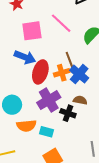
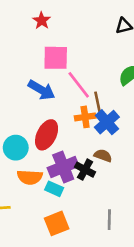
pink line: (61, 23) -> (79, 85), moved
red ellipse: (40, 72) -> (47, 135), moved
purple cross: (49, 100) -> (63, 167), moved

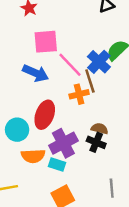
blue cross: (107, 122) -> (99, 62), moved
black cross: (85, 170) -> (96, 142), moved

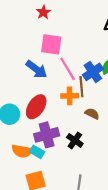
brown semicircle: (100, 129) -> (92, 114), moved
orange semicircle: (33, 156) -> (22, 151), moved

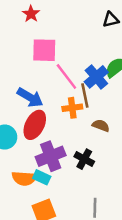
blue arrow: (36, 69) -> (30, 97), moved

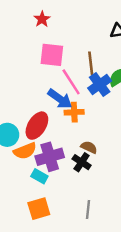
brown line: (85, 95) -> (91, 63), moved
blue arrow: (30, 97) -> (60, 99), moved
brown semicircle: (101, 126) -> (89, 147), moved
orange semicircle: (24, 178) -> (25, 151), moved, turned -30

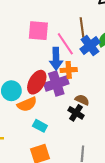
pink square: (52, 55) -> (38, 31), moved
blue arrow: (60, 99) -> (56, 59), turned 55
purple cross: (50, 157) -> (56, 84), moved

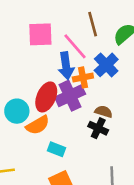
blue cross: (90, 46) -> (106, 65), moved

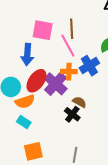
brown line: (93, 24) -> (72, 29), moved
blue arrow: (66, 66) -> (27, 55), moved
purple cross: (70, 96) -> (56, 84), turned -35
cyan rectangle: (57, 149) -> (24, 122), moved

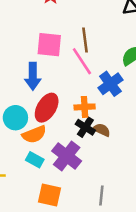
orange cross: (69, 72) -> (85, 107), moved
purple cross: (56, 84) -> (67, 156), moved
black cross: (72, 114) -> (85, 127), moved
orange square: (33, 151) -> (50, 195), turned 30

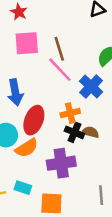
pink square: (49, 45) -> (27, 43), moved
purple cross: (67, 156) -> (61, 163), turned -36
cyan rectangle: (35, 160) -> (23, 188), moved

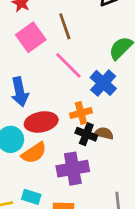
pink square: (27, 43) -> (31, 37), turned -30
brown line: (59, 49) -> (65, 26), moved
red ellipse: (34, 120) -> (41, 122), turned 60

